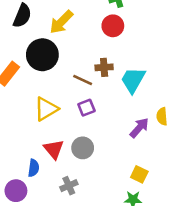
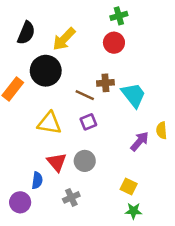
cyan trapezoid: (133, 80) -> (133, 95), turned 112
yellow triangle: (46, 109) -> (49, 123), turned 40
yellow square: (139, 174) -> (129, 186), moved

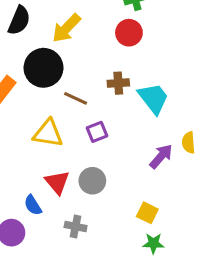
brown line: (85, 95) -> (76, 98), moved
blue semicircle: (37, 180) -> (33, 205), turned 140
gray cross: (71, 197) -> (76, 227), turned 35

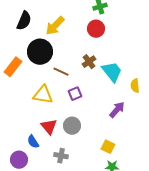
brown cross: (118, 83) -> (89, 62), turned -32
yellow semicircle: (189, 143) -> (135, 86), moved

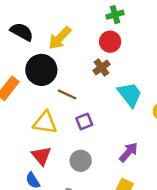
black semicircle: (24, 21) -> (22, 32), turned -84
brown cross: (89, 62) -> (102, 67), moved
purple arrow: (117, 110) -> (129, 152), moved
red triangle: (49, 127) -> (41, 156), moved

